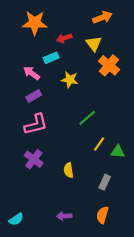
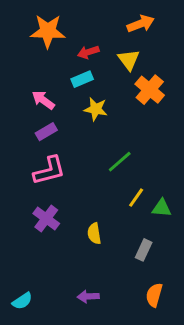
cyan rectangle: (51, 58) -> (82, 79), moved
orange semicircle: (102, 215) -> (154, 295), moved

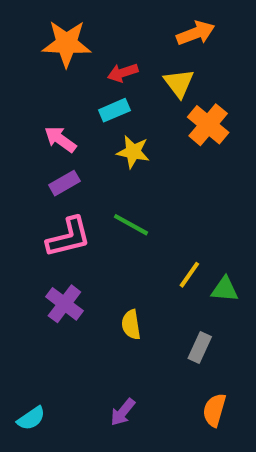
green line: (120, 162) -> (131, 225), moved, turned 70
purple arrow: (88, 296) -> (123, 412), turned -48

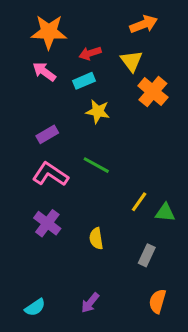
pink arrow: (60, 139) -> (44, 72), moved
pink L-shape: (69, 237) -> (50, 174), turned -132
cyan semicircle: (31, 418) -> (35, 307), moved

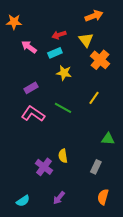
orange star: (49, 32) -> (14, 22), moved, size x0.7
yellow line: (139, 202) -> (94, 98), moved
purple cross: (47, 223) -> (44, 167), moved

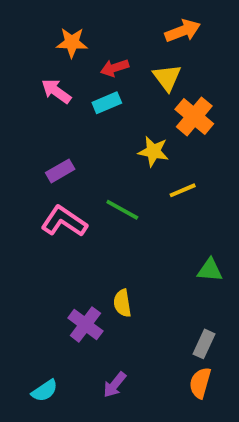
orange star: (14, 22) -> (72, 43), moved
yellow star: (64, 73) -> (153, 151), moved
yellow line: (94, 98) -> (183, 190), turned 32
gray rectangle: (96, 167) -> (204, 344), moved

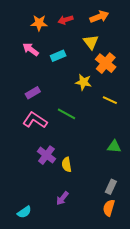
red arrow: (115, 68) -> (65, 20), moved
yellow line: (183, 190) -> (110, 100), moved, turned 48
purple cross: (85, 324) -> (46, 155), moved
purple arrow: (115, 385) -> (62, 198), moved

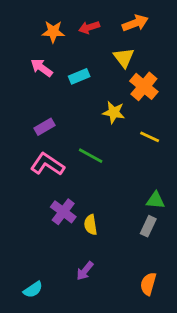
gray rectangle: (111, 187) -> (148, 226), moved

